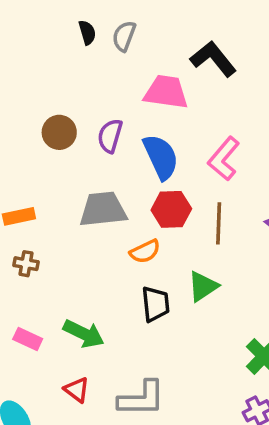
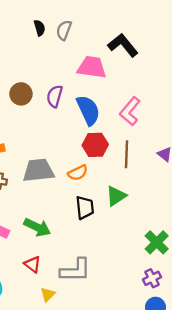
gray trapezoid: (103, 209) -> (38, 170), moved

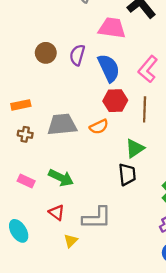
black trapezoid: (85, 208) -> (127, 174), moved

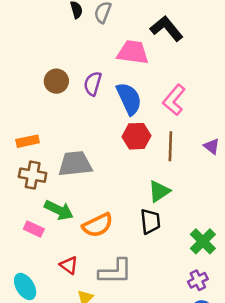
orange semicircle: (99, 127) -> (98, 225), moved, size x1.4
brown cross: (25, 134) -> (33, 175), size x1.5
green arrow: (61, 178) -> (59, 210), moved

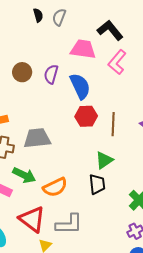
pink L-shape: (174, 100) -> (117, 62), moved
red triangle: (69, 265) -> (32, 219), size x1.8

